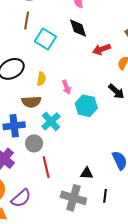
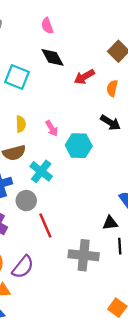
black triangle: (87, 173) -> (110, 223), moved

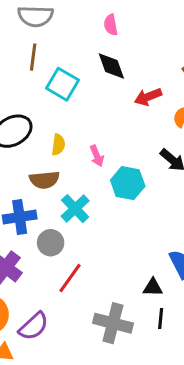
red line: (45, 225) -> (70, 278), turned 50

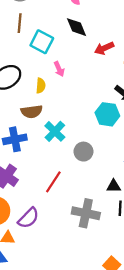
pink arrow: (97, 156) -> (59, 69), moved
cyan hexagon: (128, 183) -> (107, 114), moved
gray circle: (51, 243) -> (83, 152), moved

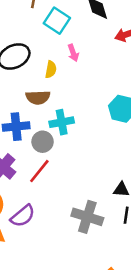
cyan cross: (55, 131) -> (62, 122), turned 30
gray circle: (83, 152) -> (43, 142), moved
red line: (53, 182) -> (39, 171), moved

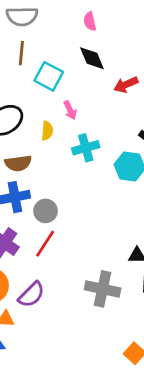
brown semicircle: (38, 97) -> (18, 163), moved
cyan cross: (62, 122) -> (86, 148), moved

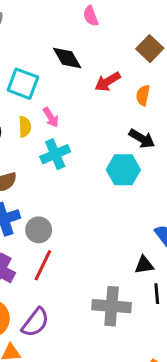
pink semicircle: (90, 21) -> (91, 16), moved
yellow semicircle: (47, 131) -> (25, 127), moved
cyan cross: (86, 148) -> (55, 154), moved

